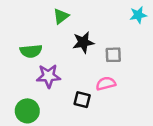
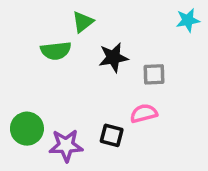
green semicircle: (31, 51) -> (56, 51), moved
purple star: (48, 76) -> (66, 146), moved
green circle: (27, 111) -> (27, 129), moved

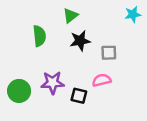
green triangle: (83, 22) -> (71, 16), moved
green semicircle: (56, 51) -> (39, 36), turned -90
purple star: (66, 146) -> (53, 83), moved

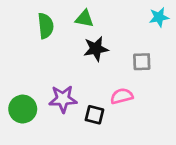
green triangle: (71, 16) -> (84, 19), turned 49
green semicircle: (39, 36) -> (46, 26), moved
gray square: (109, 53) -> (142, 62), moved

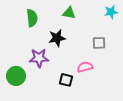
green triangle: (84, 19) -> (69, 13), moved
black star: (96, 49) -> (57, 38), moved
purple star: (63, 99) -> (39, 58), moved

